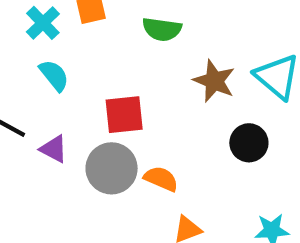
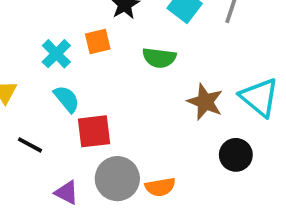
red square: (124, 115) -> (94, 131), moved
purple triangle: (54, 149) -> (66, 193), moved
orange semicircle: (161, 179) -> (160, 187), turned 148

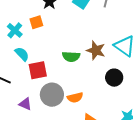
green semicircle: (159, 58) -> (71, 57), moved

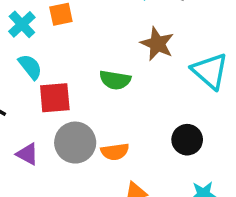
brown star: (96, 50) -> (157, 44), moved
black circle: (114, 78) -> (187, 140), moved

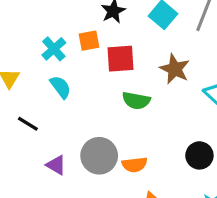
red square: (55, 98) -> (121, 59), moved

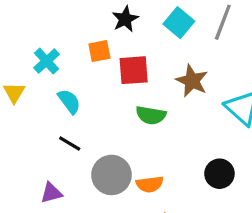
cyan cross: (54, 49) -> (47, 61), moved
black line: (28, 124) -> (70, 144), moved
purple triangle: (56, 165) -> (51, 193), moved, turned -45

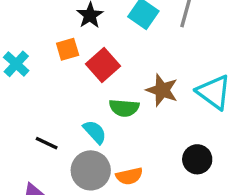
red square: (134, 70) -> (103, 65), turned -32
brown star: (192, 81) -> (162, 90), moved
cyan semicircle: (69, 101) -> (95, 132), moved

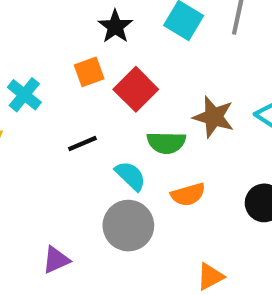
black line: (47, 143) -> (82, 143), moved, turned -45
orange semicircle: (129, 176) -> (188, 195), moved

